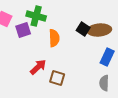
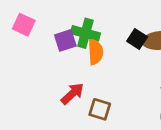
green cross: (36, 16) -> (85, 33), moved
purple square: (23, 30) -> (65, 40), moved

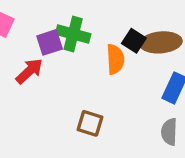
orange semicircle: (95, 52) -> (115, 59), moved
red arrow: (72, 94) -> (29, 71), moved

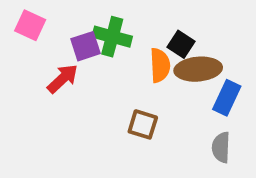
brown ellipse: (161, 42) -> (198, 69), moved
brown square: (90, 123) -> (143, 124), moved

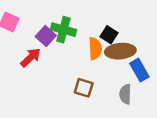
purple square: (85, 46) -> (46, 36), turned -30
blue rectangle: (227, 98) -> (139, 70), turned -55
gray semicircle: (221, 147) -> (125, 94), moved

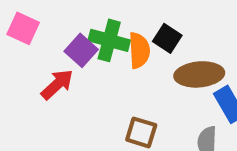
black square: (109, 35) -> (167, 38), moved
orange semicircle: (95, 49) -> (139, 50), moved

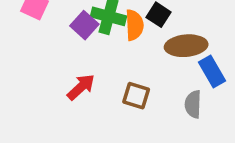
red arrow: (57, 84) -> (81, 87), moved

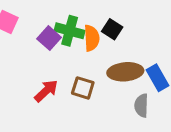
brown ellipse: (186, 46) -> (125, 72), moved
brown square: (136, 96) -> (83, 88), moved

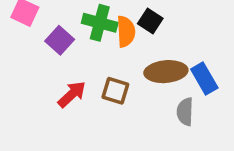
purple square: (49, 38) -> (60, 40), moved

